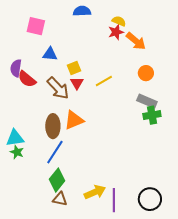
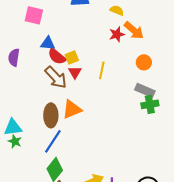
red star: (116, 32) -> (117, 34), moved
red semicircle: (27, 79) -> (57, 56), moved
yellow line: (104, 81) -> (102, 70), turned -48

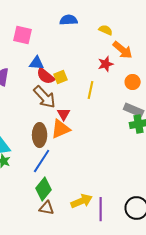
red star: (117, 34) -> (106, 64), moved
red triangle: (75, 72) -> (64, 114), moved

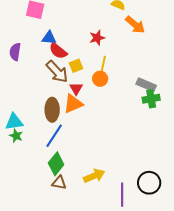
red star: (106, 64) -> (97, 38), moved
yellow square: (61, 77) -> (76, 66), moved
orange circle: (133, 82) -> (100, 79), moved
purple line: (101, 209) -> (122, 195), moved

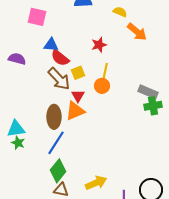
purple semicircle: (15, 52) -> (17, 59), turned 96

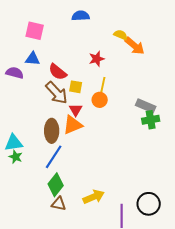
yellow semicircle: (120, 12) -> (121, 35), moved
blue triangle: (51, 45) -> (33, 59), moved
yellow square: (78, 73) -> (76, 87), turned 32

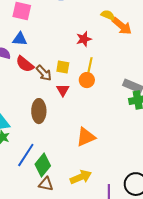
red semicircle: (58, 72) -> (25, 64), moved
brown arrow: (57, 93) -> (44, 73), size x0.7
orange triangle: (73, 125) -> (86, 137), moved
blue line: (54, 157) -> (26, 155), moved

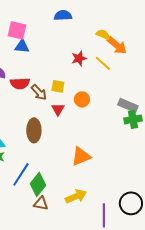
blue triangle: (20, 39) -> (22, 46), moved
red semicircle: (25, 64) -> (20, 83), turned -42
yellow line: (90, 66) -> (103, 63), moved, turned -60

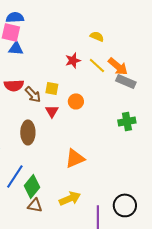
blue semicircle: (63, 15) -> (15, 17), moved
orange arrow: (117, 45) -> (118, 66), moved
gray rectangle: (128, 105) -> (126, 81), moved

